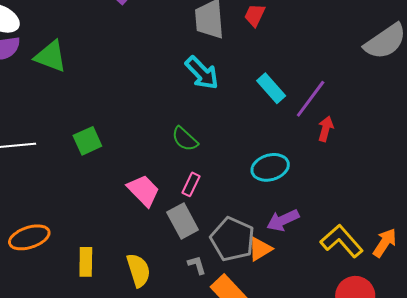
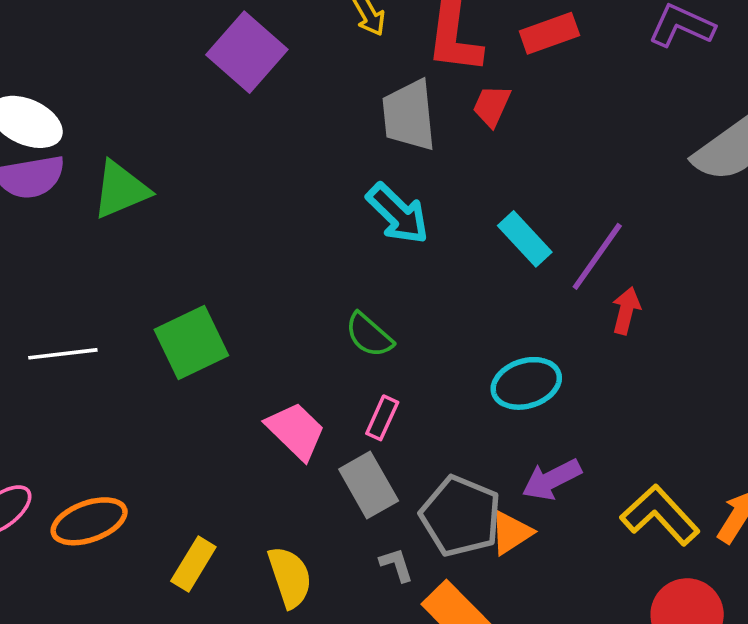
green triangle: (51, 56) -> (121, 190), turned -42
green square: (87, 141) -> (191, 343), size x1.4
yellow rectangle: (86, 262) -> (193, 564), turned 32

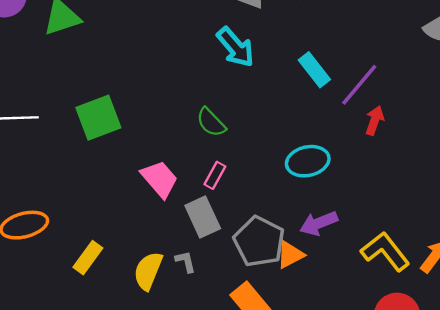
gray L-shape: (396, 565) -> (185, 262), moved
yellow semicircle: (290, 577) -> (148, 271), turned -144

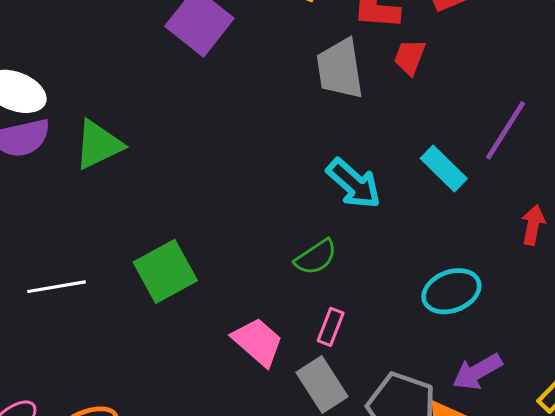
cyan arrow: (236, 47) -> (354, 184), moved
purple line: (359, 85) -> (505, 130), moved
green semicircle: (211, 122) -> (316, 257), turned -72

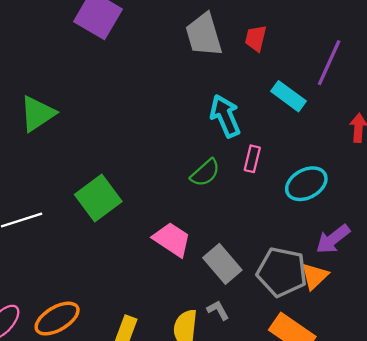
red trapezoid: (410, 57) -> (256, 38), moved
cyan arrow: (354, 184) -> (225, 116), turned -147
pink rectangle: (331, 327) -> (252, 159), moved

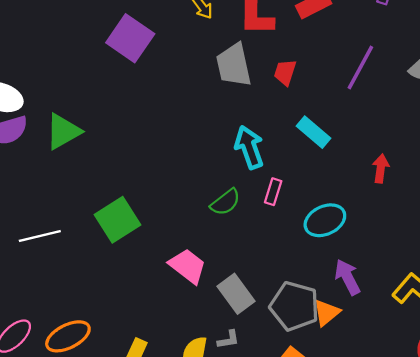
purple line: (329, 63) -> (360, 68), moved
purple arrow: (333, 239) -> (347, 277), turned 96
gray L-shape: (218, 310) -> (228, 340), turned 105

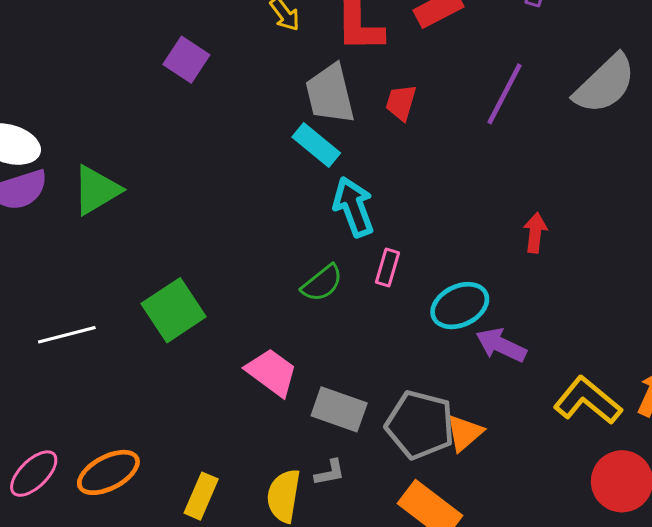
purple square: (130, 38) -> (186, 60), size x0.7
cyan rectangle: (314, 132) -> (316, 145), moved
purple arrow: (347, 277) -> (501, 345), moved, turned -36
gray rectangle: (236, 294) -> (339, 409), turned -33

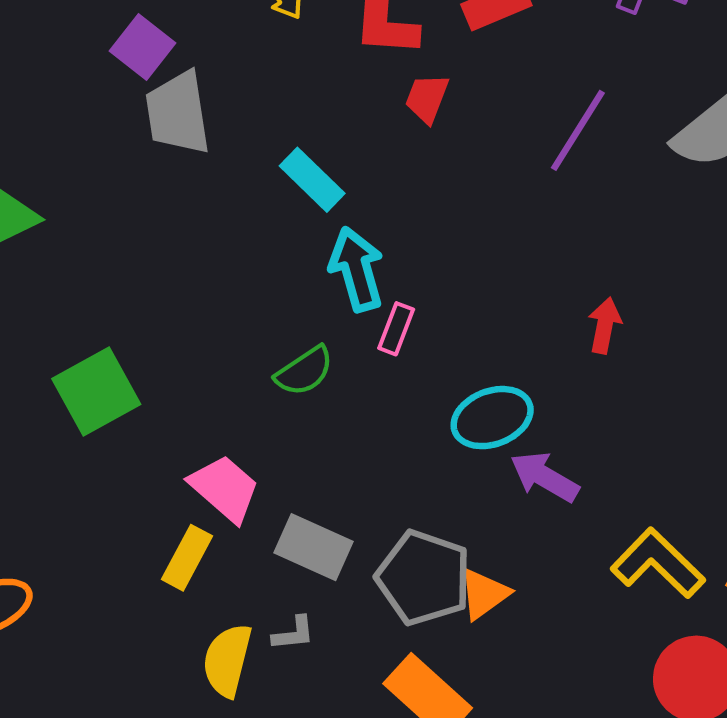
gray trapezoid: (330, 94) -> (178, 113), moved
red trapezoid: (401, 102) -> (427, 98), moved
pink rectangle: (388, 267) -> (396, 329), moved
yellow rectangle: (201, 496) -> (187, 558), moved

